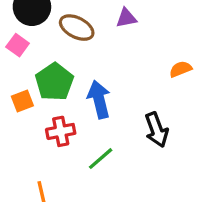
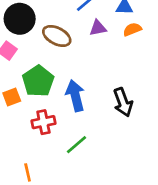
orange semicircle: (180, 69) -> (132, 29), moved
black arrow: (157, 130) -> (123, 102), moved

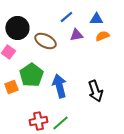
red cross: (43, 122) -> (38, 121), moved

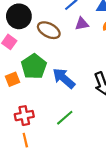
blue arrow: (59, 86) -> (64, 78), turned -35
red cross: (38, 121) -> (24, 116), moved

